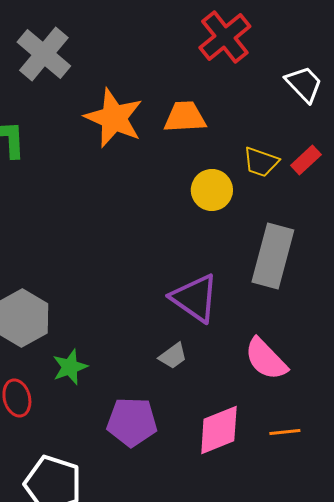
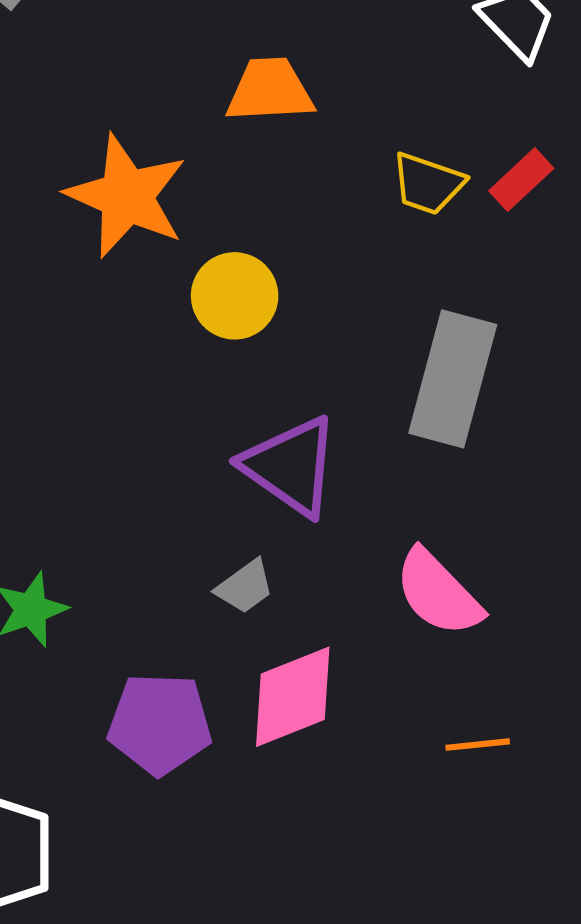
orange star: (114, 118) -> (127, 196), moved
yellow circle: (212, 190) -> (235, 296), moved
pink diamond: (219, 430) -> (293, 697), moved

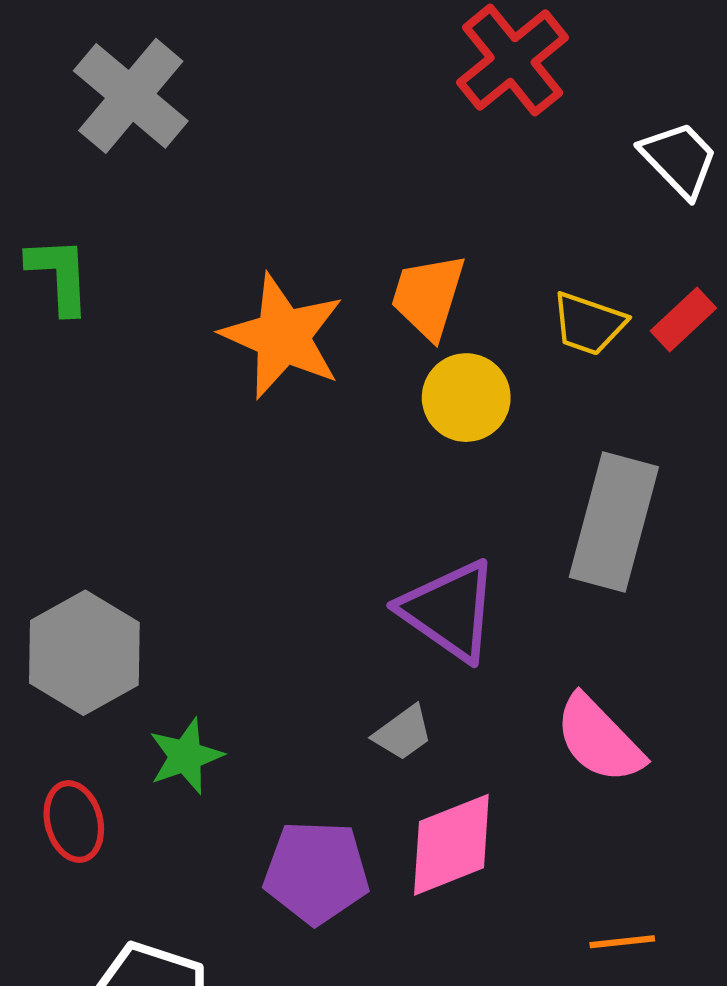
orange trapezoid: (270, 90) -> (428, 296), moved, turned -70
yellow circle: (235, 296) -> (466, 398), moved
orange line: (478, 745) -> (622, 942), moved

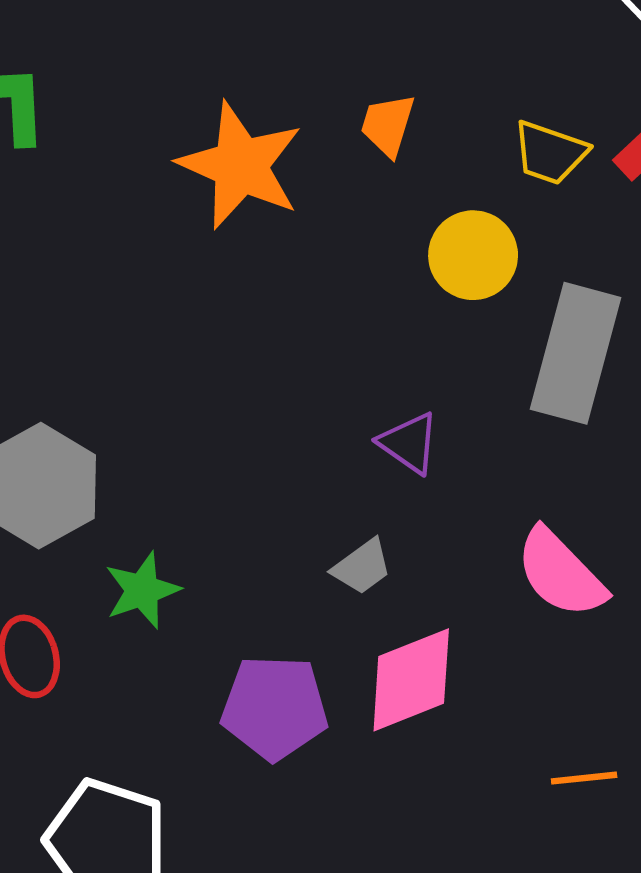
orange trapezoid: (428, 296) -> (388, 125), size x0.7
yellow circle: (466, 398) -> (473, 255), moved
purple triangle: (449, 611) -> (409, 443), size x0.6

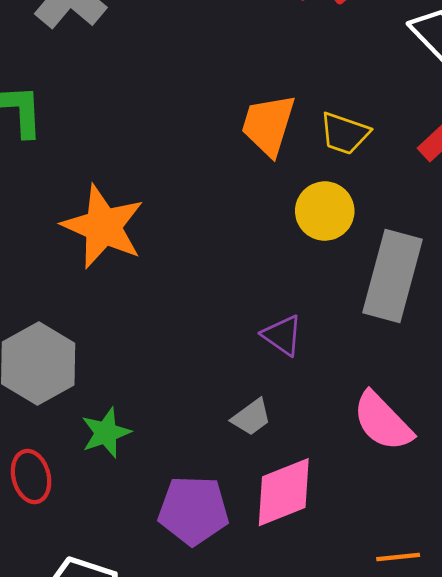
orange trapezoid: (388, 125) -> (268, 125), size x1.5
yellow trapezoid: (550, 153) -> (344, 133), moved
orange star: (240, 166) -> (103, 227), moved

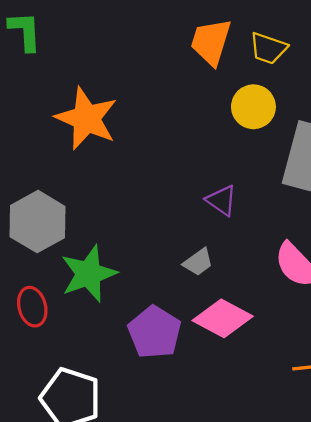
green star: (106, 433) -> (89, 274), size x1.5
pink diamond: (284, 492) -> (223, 318), turned 50
purple pentagon: (193, 510) -> (155, 332), turned 30

